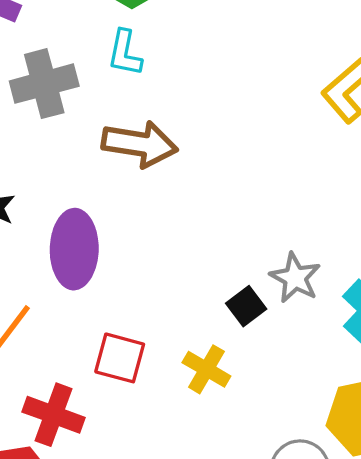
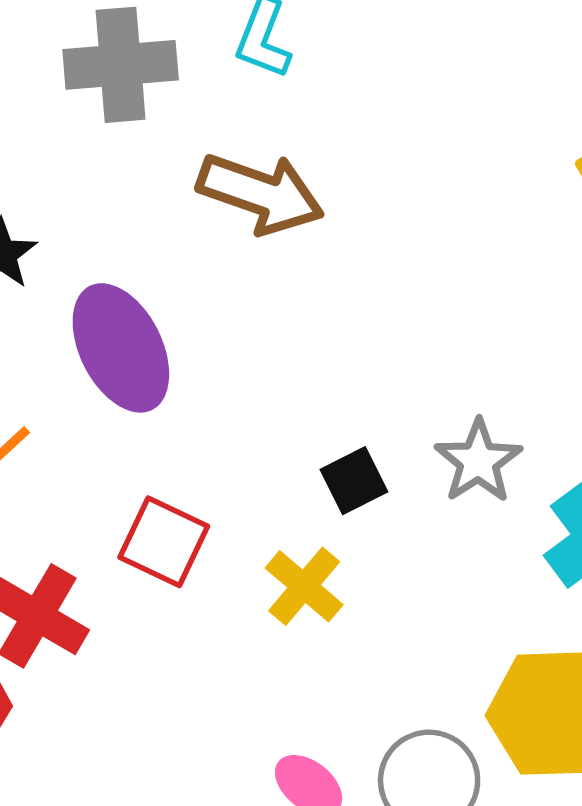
purple ellipse: (74, 249) -> (121, 348), turned -38
black square: (246, 306) -> (354, 481), moved

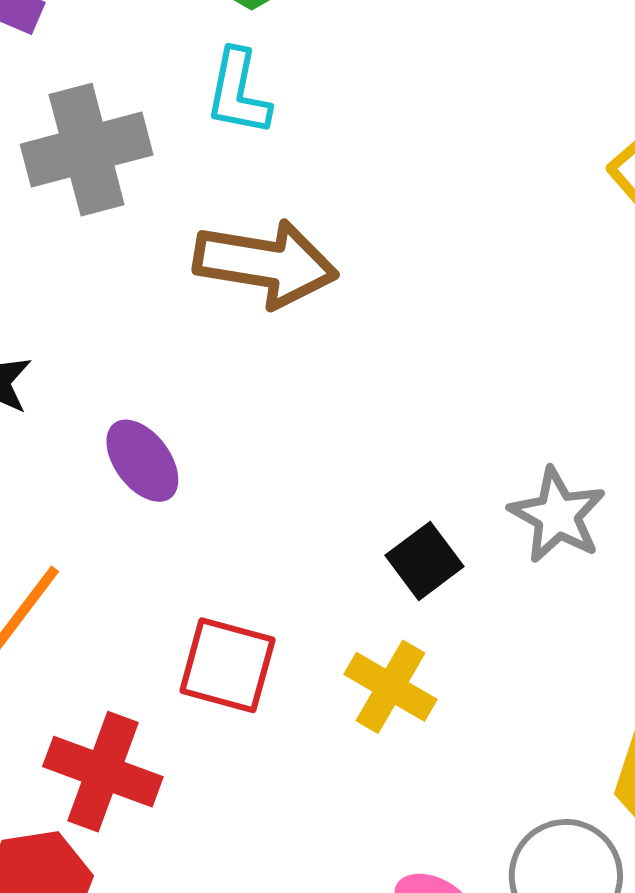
purple ellipse: (121, 348) -> (142, 461), size x0.6

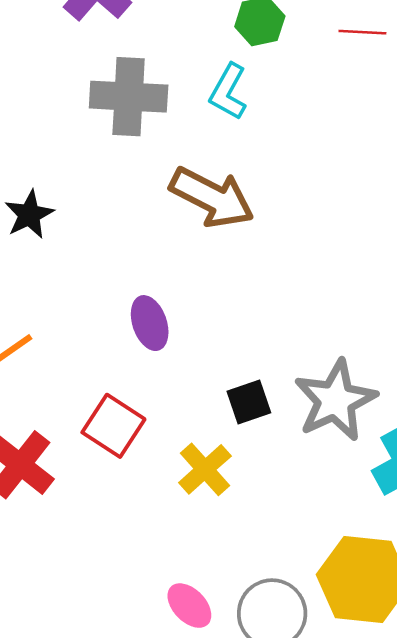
purple ellipse: (142, 461) -> (150, 323), moved
gray star: (557, 515) -> (335, 400), size x1.4

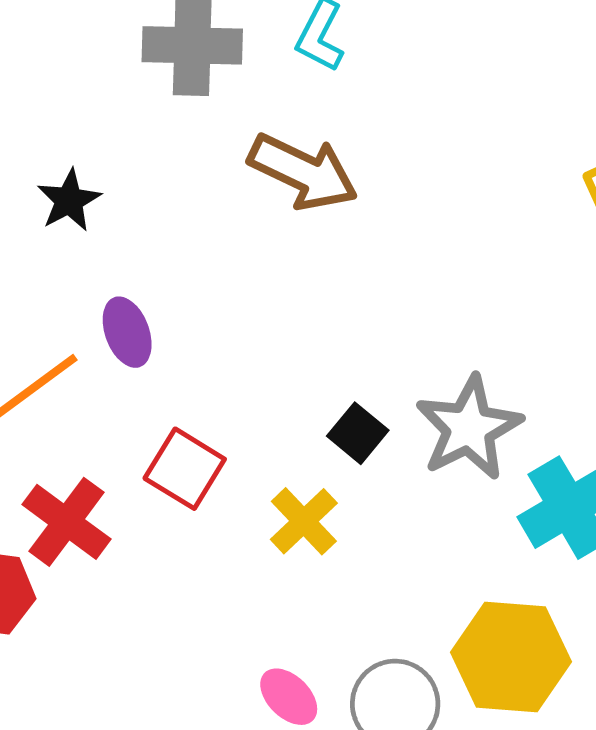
purple ellipse: (150, 323) -> (127, 332), moved
black square: (249, 402) -> (358, 433), turned -30

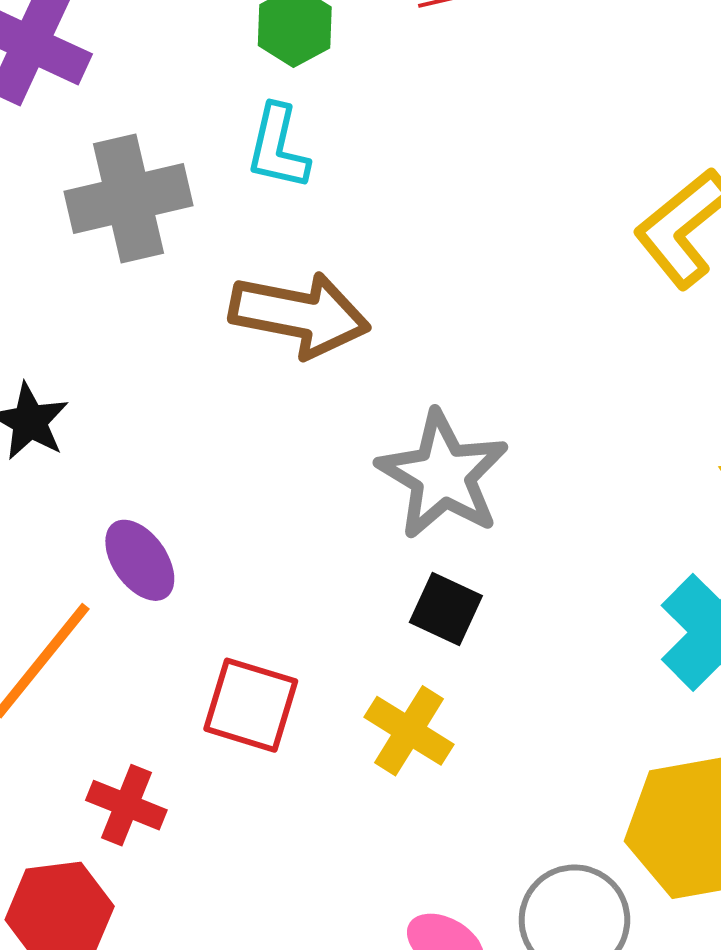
gray star: (469, 428) -> (443, 475), moved
red cross: (67, 522) -> (126, 805), size x0.7

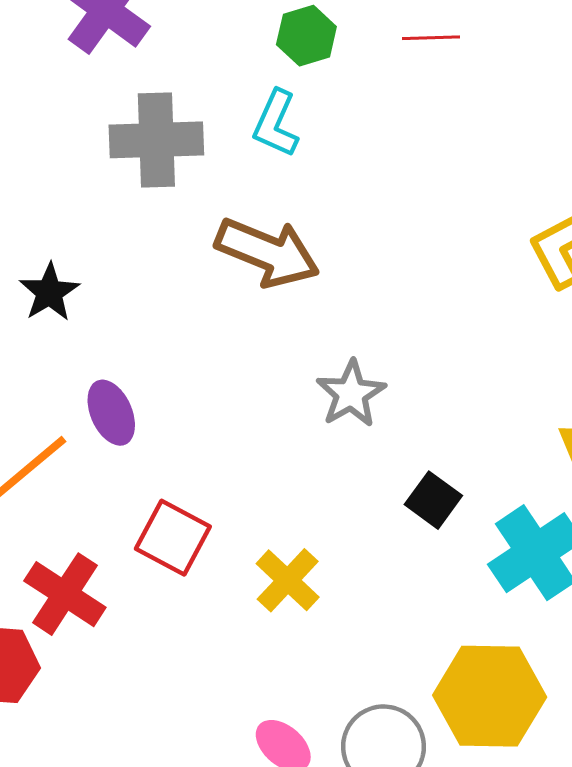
gray star: (443, 475) -> (351, 394), size x0.7
black square: (446, 609) -> (433, 500), moved
red cross: (126, 805) -> (65, 594), size x1.4

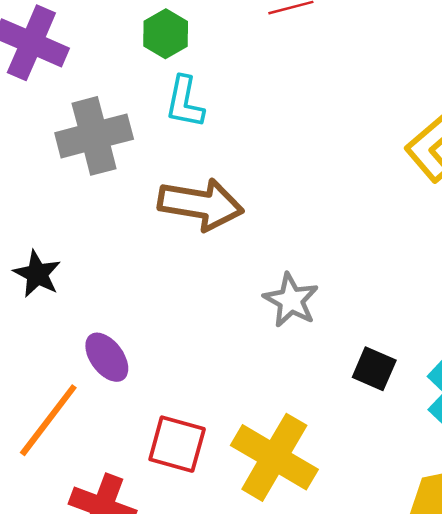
green hexagon: (306, 36) -> (166, 34), moved
yellow cross: (288, 580) -> (274, 457), size x1.6

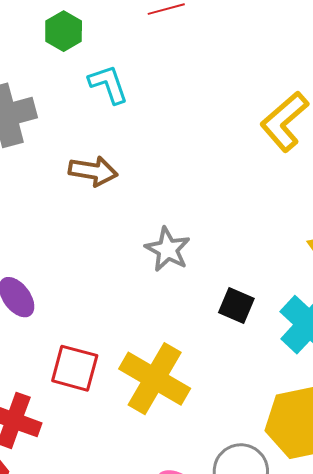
cyan L-shape: (185, 102) -> (108, 84), moved, turned 150
brown arrow: (201, 204) -> (93, 171), size x0.7

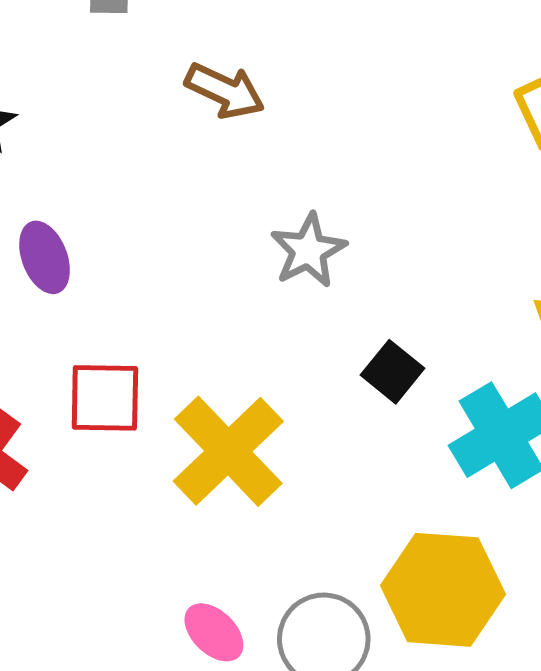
red square: (75, 368) -> (105, 398), turned -30

